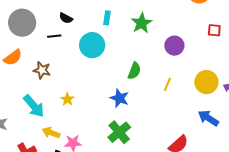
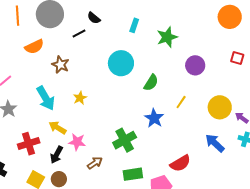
black line: (54, 36) -> (79, 33), turned -32
cyan circle: (92, 45) -> (121, 63), moved
blue star: (119, 98) -> (154, 118), moved

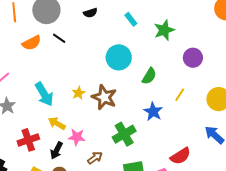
black semicircle: (94, 18) -> (90, 13), turned -56
cyan rectangle: (134, 25) -> (131, 19), turned -56
black line: (79, 33) -> (59, 38), moved, turned 64
brown star: (60, 65) -> (104, 97), moved, size x1.4

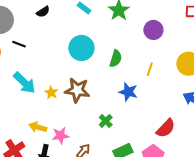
cyan arrow: (44, 94) -> (24, 83), moved
green cross: (124, 134) -> (106, 121), size x0.6

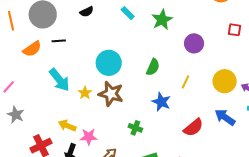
black line: (19, 44) -> (59, 41), turned -32
cyan circle: (81, 48) -> (109, 63), moved
green cross: (106, 121) -> (135, 128), turned -32
red semicircle: (166, 128) -> (193, 128), moved

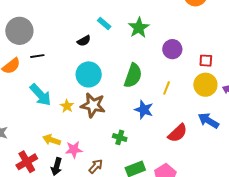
black semicircle: (87, 12) -> (84, 41), moved
red square: (234, 30) -> (206, 61), moved
green semicircle: (153, 67) -> (133, 76), size x1.4

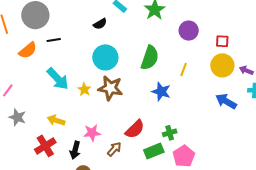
red semicircle: (178, 133) -> (135, 129), moved
green cross: (120, 137) -> (170, 133), moved, turned -32
yellow arrow: (52, 140) -> (56, 120), moved

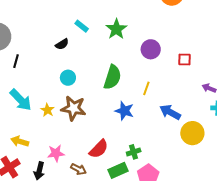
black line: (54, 40) -> (16, 61), turned -64
cyan circle: (105, 57) -> (68, 78), size x0.6
yellow circle: (222, 65) -> (192, 133), moved
blue arrow: (226, 101) -> (170, 112), moved
brown arrow: (114, 149) -> (78, 169), turned 77

